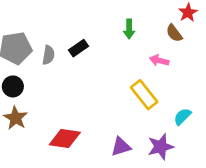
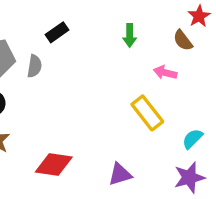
black rectangle: (78, 48) -> (57, 32), moved
purple star: (161, 147) -> (189, 177), moved

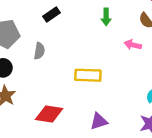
gray semicircle: (34, 66) -> (39, 51), moved
yellow rectangle: (147, 113) -> (88, 75), moved, turned -50

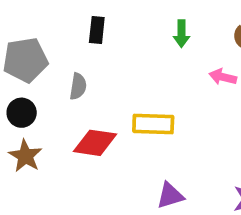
black rectangle: (51, 14) -> (97, 30), turned -49
red diamond: (49, 114) -> (95, 143), moved

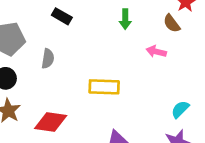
black rectangle: (97, 30) -> (62, 16), turned -66
red diamond: (95, 143) -> (51, 122), moved

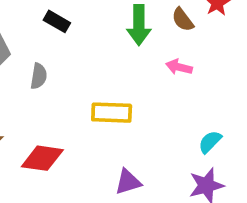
green arrow: (125, 19) -> (139, 25), size x1.5
brown semicircle: (172, 23) -> (183, 20), moved

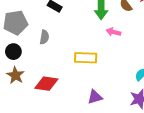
pink arrow: (179, 67) -> (113, 32), moved

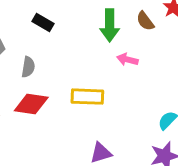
red diamond: (46, 84) -> (31, 104), moved

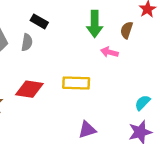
brown semicircle: (145, 21) -> (127, 30), moved, turned 56
gray semicircle: (28, 67) -> (27, 42), moved

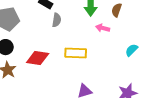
gray semicircle: (27, 42) -> (57, 20), moved
cyan semicircle: (143, 103) -> (132, 50), moved

